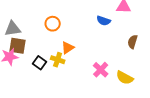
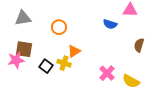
gray triangle: (13, 29) -> (23, 18), moved

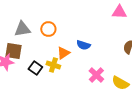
gray triangle: (23, 18) -> (22, 29), moved
blue semicircle: (110, 24) -> (83, 45), moved

